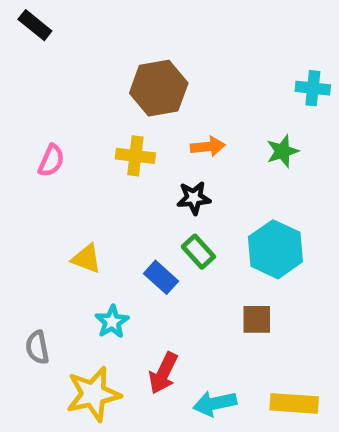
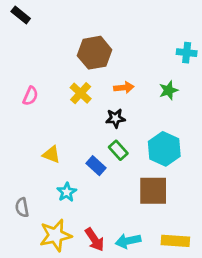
yellow cross: (135, 156) -> (81, 93), turned 35
brown square: (257, 319) -> (153, 191), size x1.6
red arrow: (163, 373) -> (95, 240), moved, turned -60

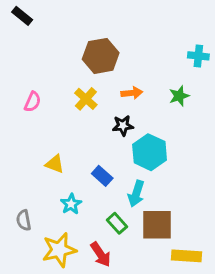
cyan hexagon: (164, 149) -> (150, 152), moved
green rectangle: (118, 150) -> (117, 223), moved
brown square: (153, 191) -> (157, 225), moved
cyan arrow: (128, 241) -> (136, 194), moved, turned -60

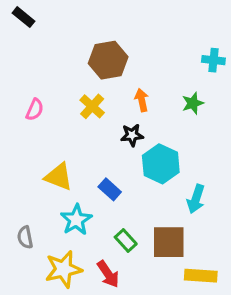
orange arrow: (132, 93) -> (142, 100), turned -96
yellow triangle: (55, 164) -> (59, 177), size x1.4
cyan arrow: (136, 194) -> (196, 199), moved
cyan star: (71, 204) -> (76, 220), size x1.4

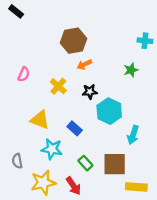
orange arrow: (142, 100) -> (84, 65), moved, turned -104
yellow cross: (92, 106) -> (58, 86), moved
cyan star: (76, 220) -> (52, 149), turned -30

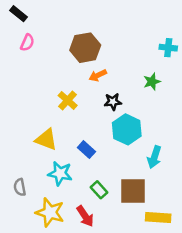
pink semicircle: (24, 74) -> (27, 43), moved
black star: (90, 92) -> (113, 102), moved
yellow star: (43, 183) -> (50, 212), turned 30

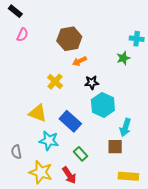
green star: (152, 82) -> (123, 58), moved
blue rectangle: (86, 150) -> (70, 121), size x1.5
brown square: (133, 191) -> (115, 147), moved, size x0.7

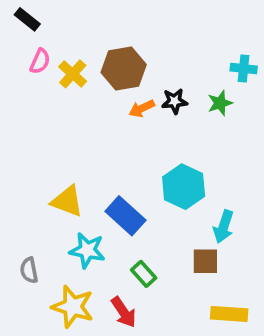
yellow cross: (55, 82) -> (73, 74), moved
black star: (92, 83) -> (175, 101), moved

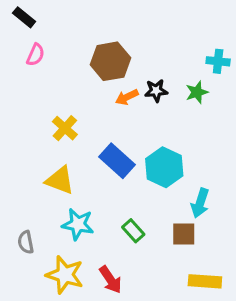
yellow cross: (73, 74) -> (65, 128), moved
blue rectangle: (125, 216) -> (117, 161), moved
green rectangle: (144, 274) -> (133, 231), moved

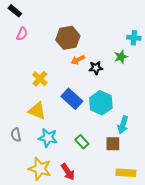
black star: (156, 91) -> (96, 68), moved
gray semicircle: (26, 242) -> (16, 135), moved

